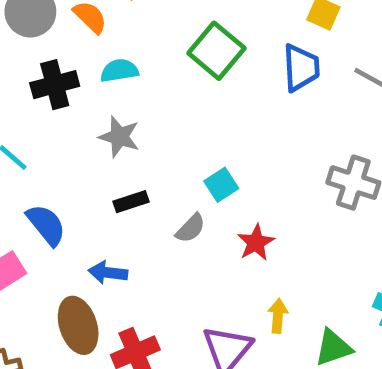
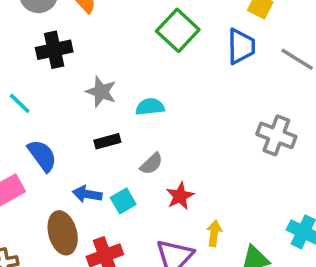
cyan semicircle: (119, 71) -> (150, 107), moved
cyan square: (221, 185) -> (123, 201), moved
red star: (256, 243) -> (180, 196), moved

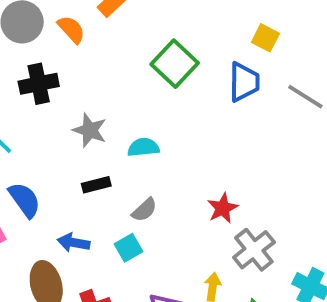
gray cross: (276, 135) -> (254, 250), moved, turned 30
red star: (180, 196) -> (223, 208), moved
cyan square: (123, 201) -> (129, 248), moved

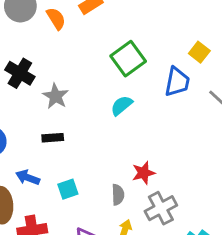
black cross: (39, 84) -> (20, 73), moved, turned 32
cyan semicircle: (143, 147) -> (122, 105), moved, turned -45
gray semicircle: (144, 210) -> (118, 195), moved, turned -60

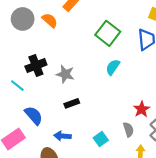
black cross: (20, 73) -> (36, 66), turned -36
cyan square: (68, 189) -> (101, 139), moved

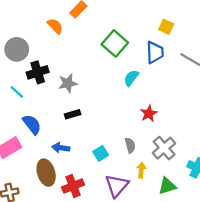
gray circle: (23, 19) -> (17, 49), moved
cyan semicircle: (113, 67) -> (131, 78), moved
gray star: (65, 74) -> (68, 83), turned -30
red star: (142, 109) -> (149, 113), moved

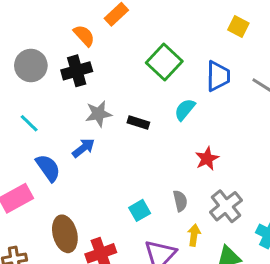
yellow square: (166, 27) -> (238, 27), moved
black cross: (38, 72) -> (77, 71), moved
black rectangle: (73, 114) -> (138, 122), moved, turned 32
blue arrow: (61, 148) -> (83, 148), moved, turned 132

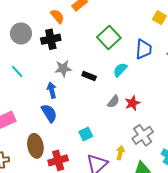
blue arrow: (83, 148) -> (52, 90), turned -70
blue semicircle: (48, 168) -> (49, 113), moved
gray semicircle: (180, 201) -> (113, 102), moved, turned 48

